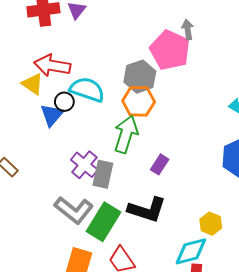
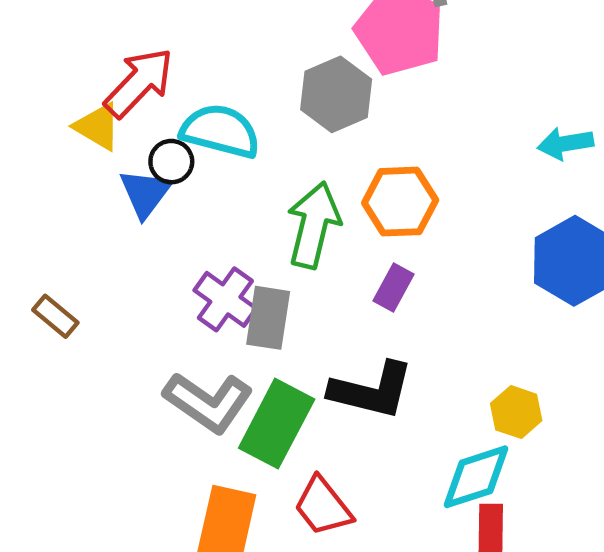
red arrow: (52, 66) -> (139, 83), turned 128
orange hexagon: (139, 101) -> (400, 202), moved

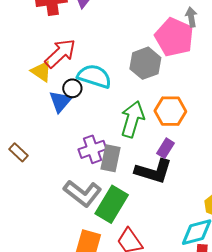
purple cross: (225, 299) -> (92, 149), turned 32
black L-shape: (372, 390) -> (154, 171), moved

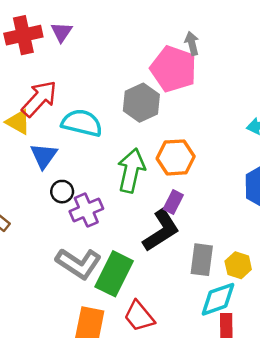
black circle: (72, 88) -> (62, 192), moved
gray rectangle: (110, 158) -> (202, 260), moved
black L-shape: (154, 171) -> (161, 231), turned -45

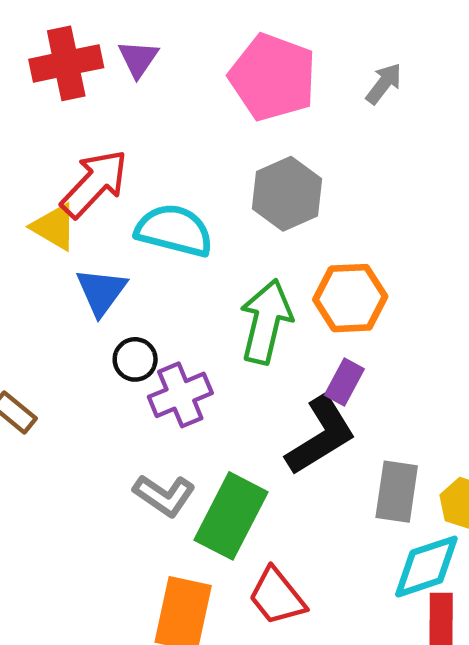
gray arrow: (192, 43) -> (384, 84), turned 50
pink pentagon: (174, 69) -> (273, 77), moved
gray L-shape: (79, 263) -> (164, 495), size x0.7

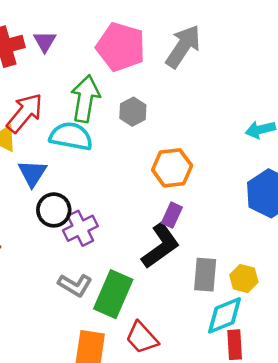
gray arrow: (384, 84) -> (183, 46), size x1.8
gray hexagon: (287, 194) -> (133, 112), size x0.7
green arrow: (266, 322) -> (85, 99), moved
black circle: (135, 359) -> (54, 210), size x1.4

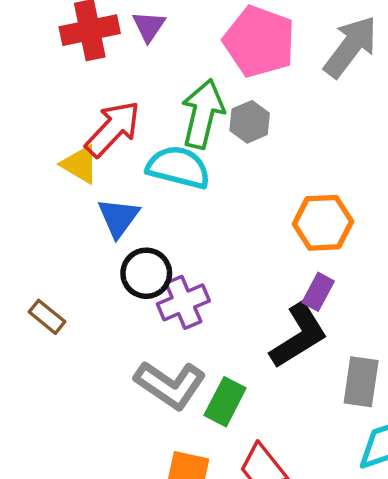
gray hexagon: (133, 112) -> (250, 122), moved
gray L-shape: (75, 285) -> (170, 385), size x1.4
green rectangle: (113, 294) -> (225, 402), size x0.7

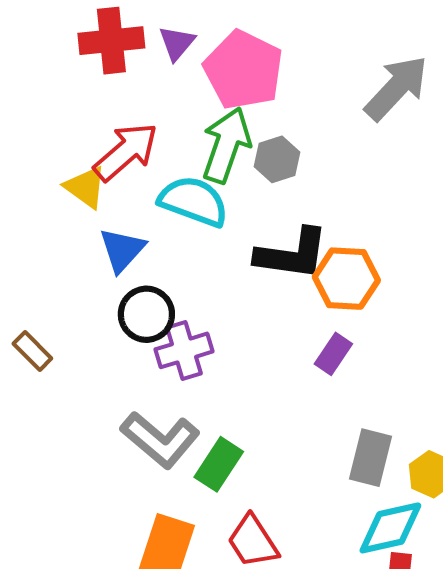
pink pentagon: (259, 41) -> (243, 70), moved
black L-shape: (299, 336) -> (292, 254), moved, turned 34

